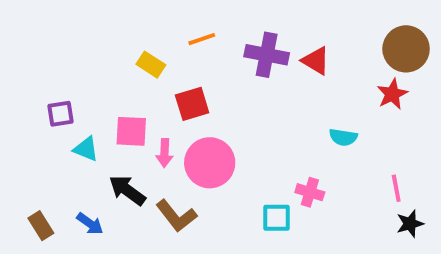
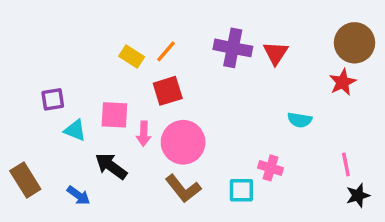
orange line: (202, 39) -> (166, 51), moved, turned -30
red triangle: (316, 61) -> (276, 53), turned 32
brown L-shape: (176, 216) -> (183, 189), moved
brown rectangle: (41, 226) -> (25, 180), moved, size x1.4

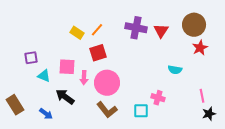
brown circle: (355, 43) -> (194, 25), moved

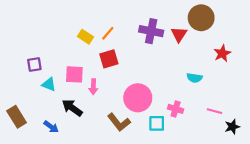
brown circle: (194, 25) -> (201, 18), moved
pink circle: (107, 83) -> (138, 98), moved
pink line: (202, 96) -> (214, 111), moved, turned -64

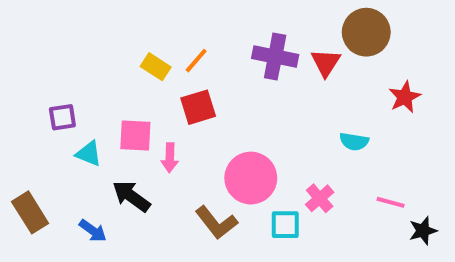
pink cross: (176, 109) -> (320, 198), turned 32

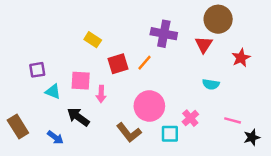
orange line: (196, 61) -> (145, 63), moved
red triangle: (326, 63) -> (204, 45), moved

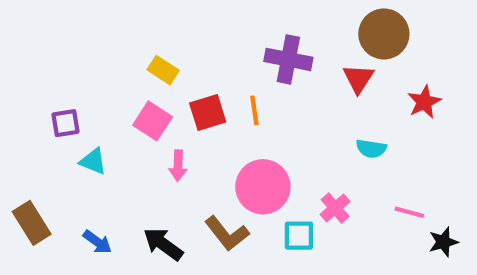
orange line: (145, 63) -> (254, 110), turned -49
pink square: (81, 81) -> (153, 121), moved, turned 30
black arrow: (78, 117) -> (163, 244), moved

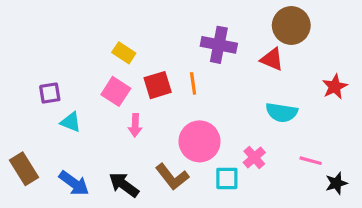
red triangle: (358, 79) -> (272, 59), turned -40
red star: (424, 102) -> (335, 87), moved
cyan semicircle: (371, 149) -> (282, 112), size x1.4
blue arrow: (97, 242) -> (74, 183), size x1.4

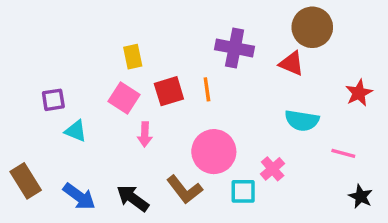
yellow rectangle: (124, 53) -> (133, 57), turned 45
pink line: (311, 161) -> (343, 153), moved
black star: (336, 183) -> (361, 196), turned -30

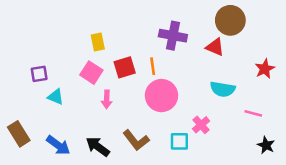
pink circle: (214, 152) -> (161, 96), moved

